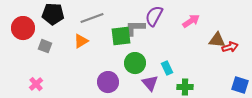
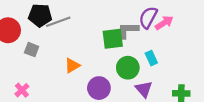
gray line: (92, 18) -> (58, 22), moved
pink arrow: (191, 21) -> (164, 23), moved
orange triangle: (81, 41) -> (72, 66), moved
cyan rectangle: (167, 68) -> (151, 58), moved

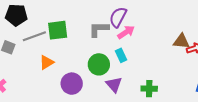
gray line: (58, 22) -> (34, 36), moved
pink arrow: (164, 23) -> (126, 32), moved
green square: (113, 39) -> (58, 30), moved

